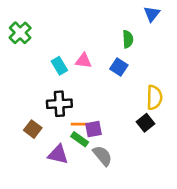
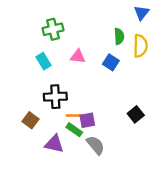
green cross: (20, 33) -> (53, 29), moved, turned 30
cyan rectangle: (59, 66) -> (44, 61), moved
yellow semicircle: (154, 97) -> (140, 46), moved

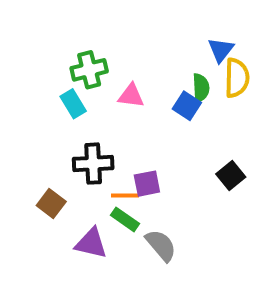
blue triangle: (142, 13) -> (221, 50), moved
green cross: (53, 29) -> (89, 70), moved
green semicircle: (119, 36) -> (201, 88), moved
black square: (136, 114) -> (231, 176), moved
purple square: (87, 120) -> (147, 184), moved

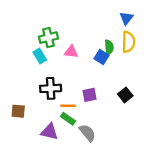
blue triangle: (221, 50) -> (126, 18), moved
purple square: (147, 184) -> (90, 95), moved
brown square: (51, 203) -> (18, 111), moved, turned -32

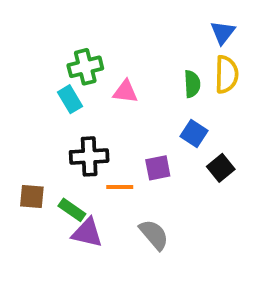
blue square: (101, 57) -> (194, 134), moved
green rectangle: (68, 119) -> (72, 210), moved

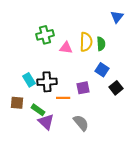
yellow semicircle: (226, 74) -> (86, 42), moved
cyan rectangle: (70, 99) -> (29, 80), moved
purple triangle: (87, 233) -> (46, 122), turned 30

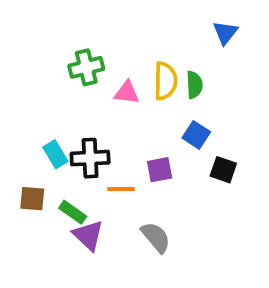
black square: (116, 88) -> (223, 170), turned -32

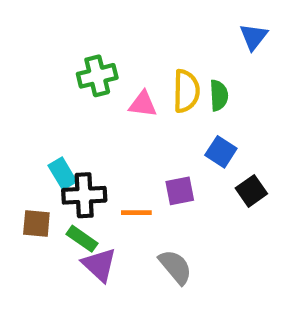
black cross: (90, 158) -> (84, 195), moved
black square: (223, 170) -> (251, 191), turned 36

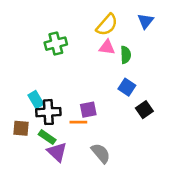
yellow semicircle: (186, 91) -> (107, 25), moved, turned 40
pink triangle: (143, 104) -> (107, 47), moved
purple square: (180, 191) -> (88, 110), moved

